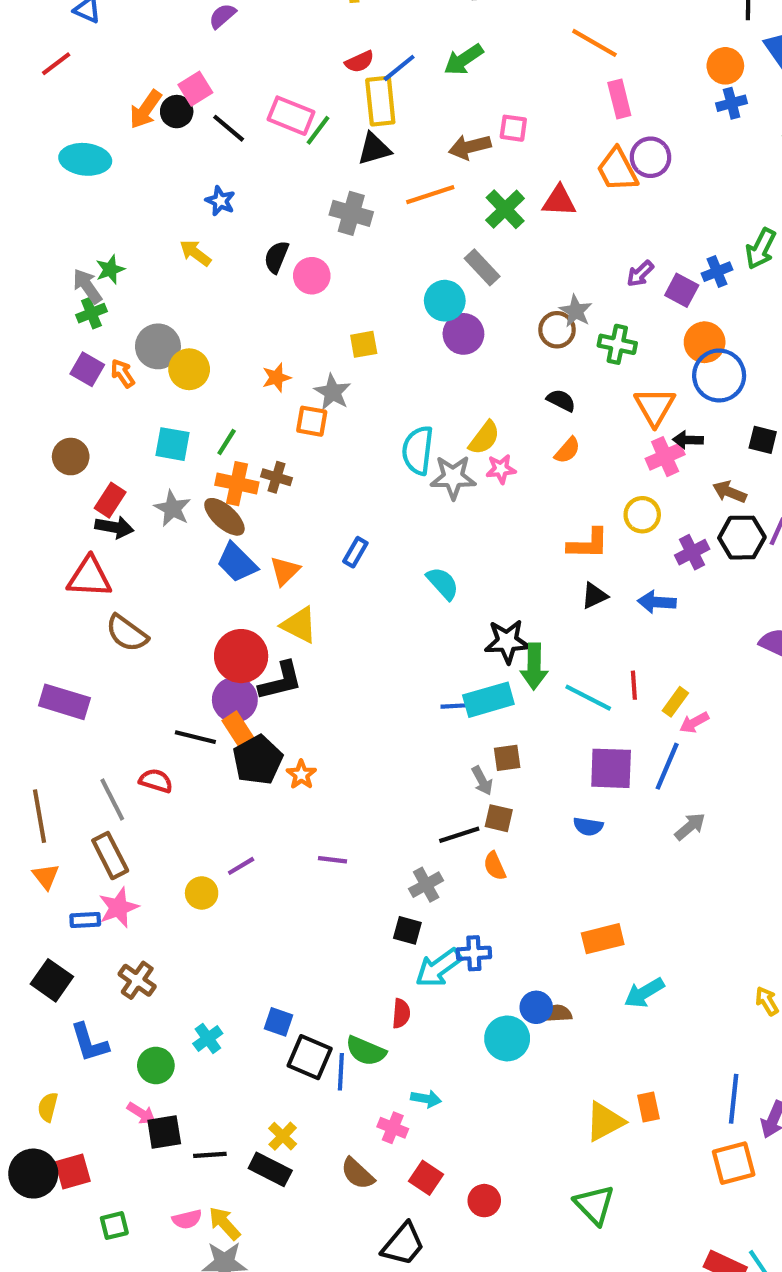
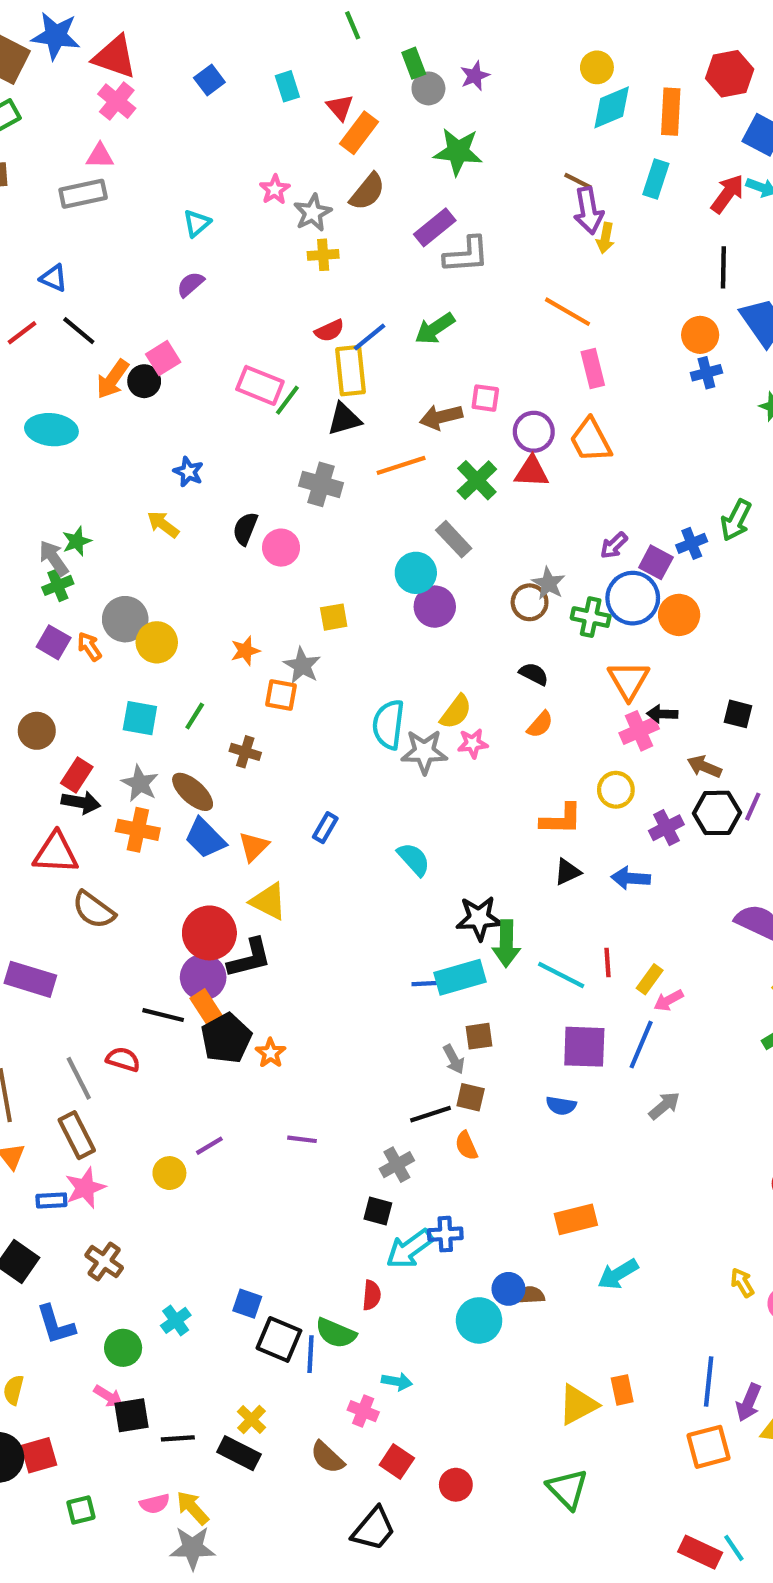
black line: (229, 128) -> (79, 331), moved
purple circle: (651, 157) -> (534, 432), moved
blue circle: (719, 375) -> (633, 598), moved
orange cross: (237, 484) -> (138, 830), moved

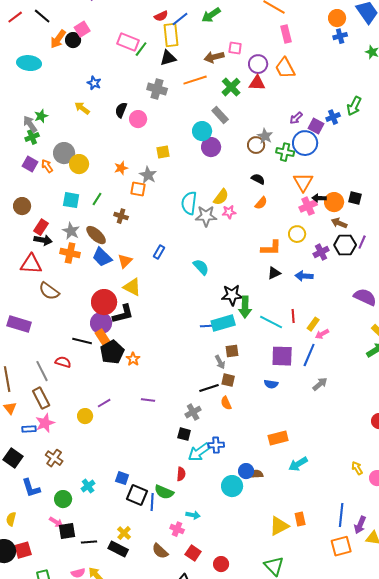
orange circle: (679, 615) -> (334, 202), moved

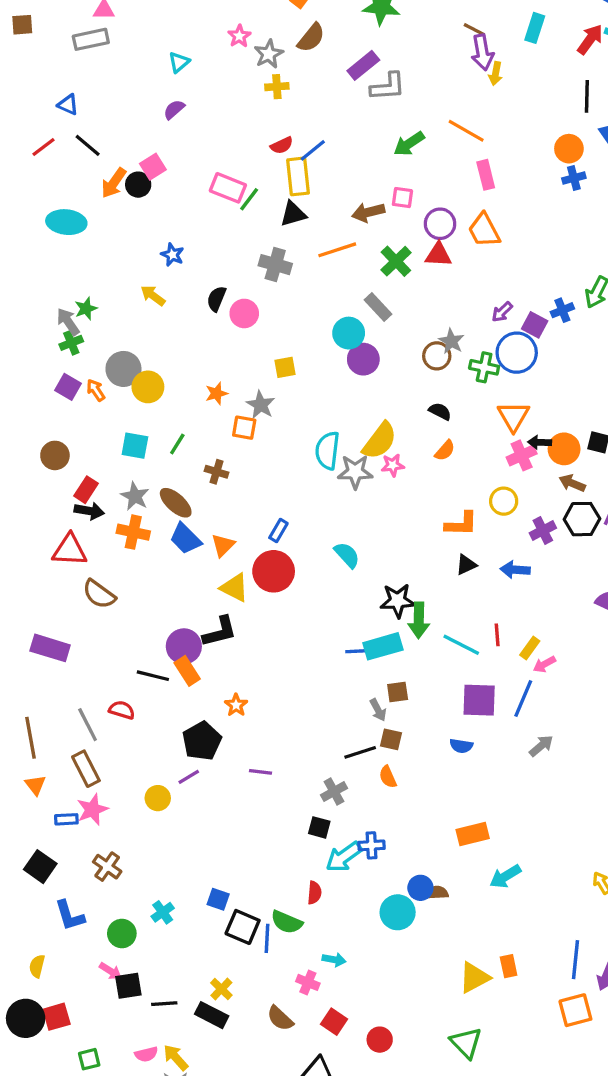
green arrow: (211, 15) -> (409, 144), moved
yellow semicircle: (221, 197) -> (380, 441), size x1.4
red circle: (104, 302) -> (274, 571), moved
black pentagon: (112, 352) -> (202, 741), moved

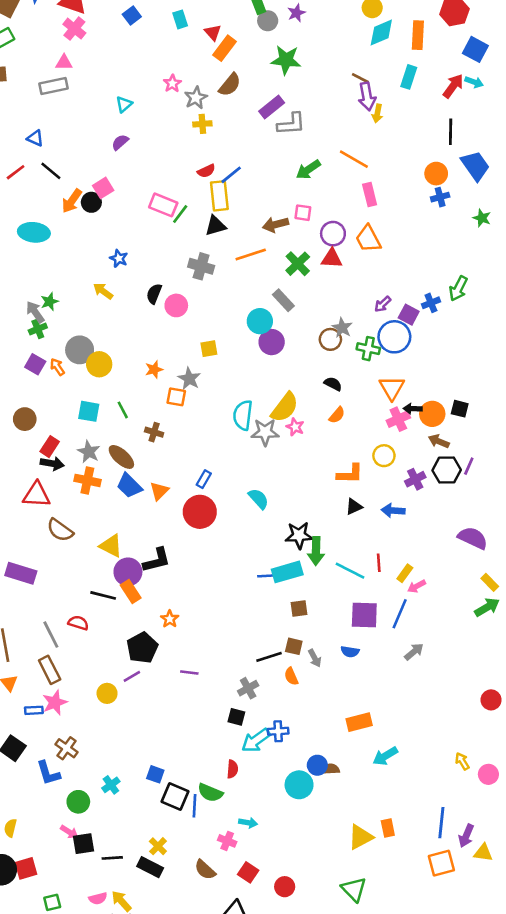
green line: (177, 444) -> (123, 410), turned -60
pink star: (393, 465) -> (295, 427), turned 30
yellow triangle: (234, 588) -> (111, 546), moved
gray arrow: (378, 710) -> (315, 658), moved
blue L-shape: (70, 916) -> (48, 773), moved

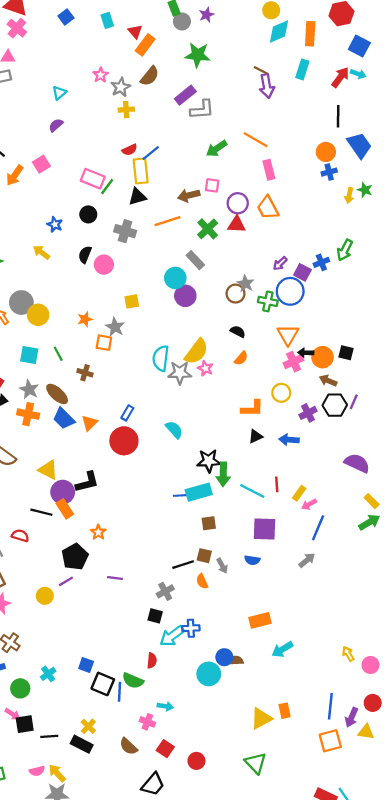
yellow arrow: (377, 113) -> (349, 195), moved
black circle: (91, 202) -> (88, 214), moved
blue line: (400, 614) -> (318, 528), moved
red circle: (491, 700) -> (373, 703), moved

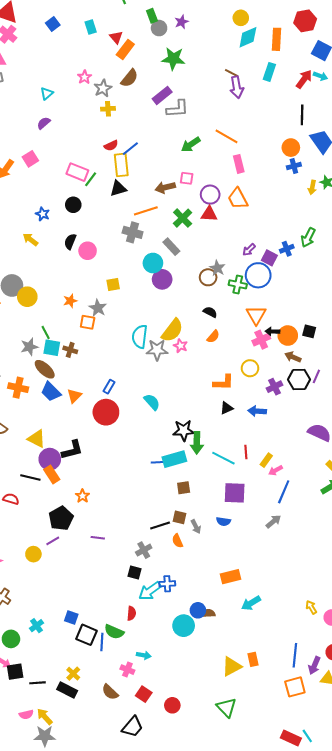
gray cross: (125, 231) -> (133, 232), moved
cyan square: (29, 355) -> (52, 348), moved
gray star: (29, 390) -> (29, 347), moved, turned 30

